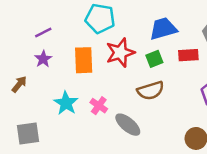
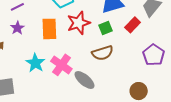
red rectangle: (188, 55) -> (133, 25), turned -42
pink cross: (99, 106) -> (61, 65), size x1.5

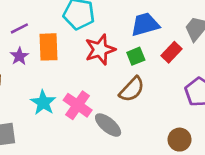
orange rectangle: (49, 29) -> (48, 47), moved
brown semicircle: (103, 53) -> (132, 89), turned -30

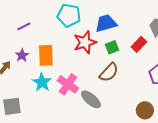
blue trapezoid: (145, 24) -> (106, 23), moved
orange rectangle: (48, 47) -> (46, 55), moved
purple star: (19, 56) -> (22, 55), moved

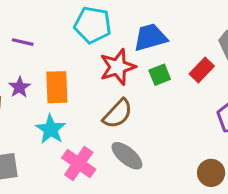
purple line: (24, 26) -> (23, 42), turned 40
brown semicircle: (109, 72) -> (118, 114), moved
pink cross: (68, 84) -> (79, 164), moved

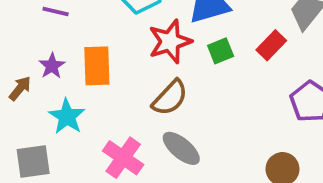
cyan star: (51, 129) -> (67, 116), moved

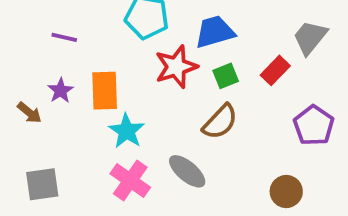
brown arrow: (20, 88) -> (29, 113), turned 90
brown semicircle: (170, 98) -> (220, 122), moved
cyan star: (67, 116) -> (127, 131), moved

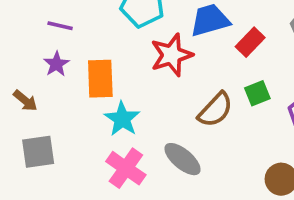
red rectangle: (275, 70) -> (250, 42), moved
green square: (226, 76) -> (257, 93), moved
purple star: (61, 91) -> (56, 64), moved
gray square: (42, 184) -> (38, 152), moved

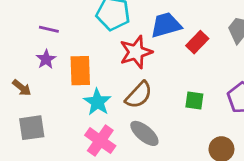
green square: (257, 93) -> (194, 101), moved, turned 30
brown semicircle: (215, 110) -> (139, 95), moved

